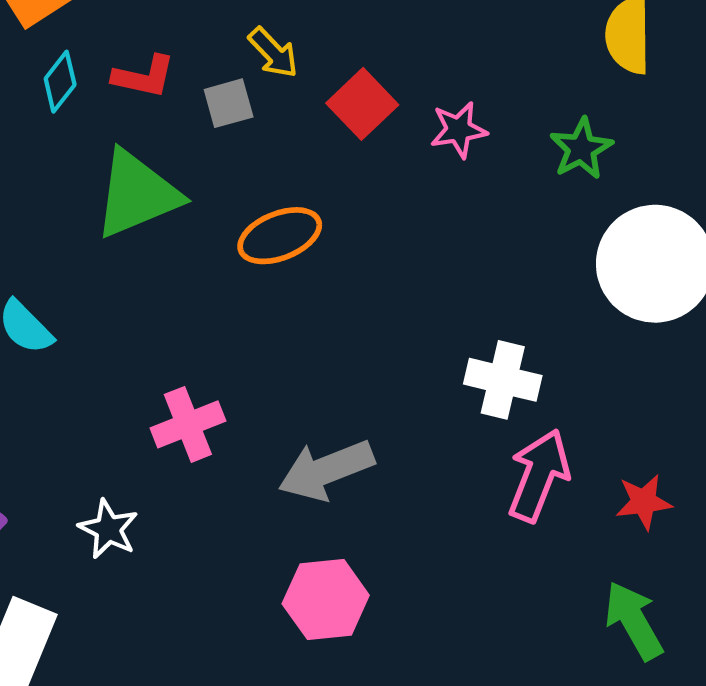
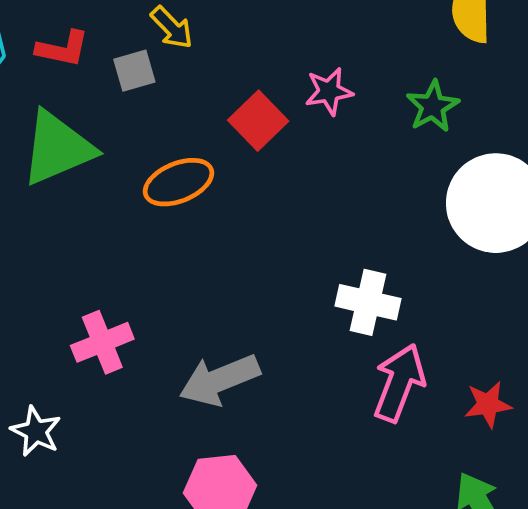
red square: (362, 104) -> (258, 121), moved

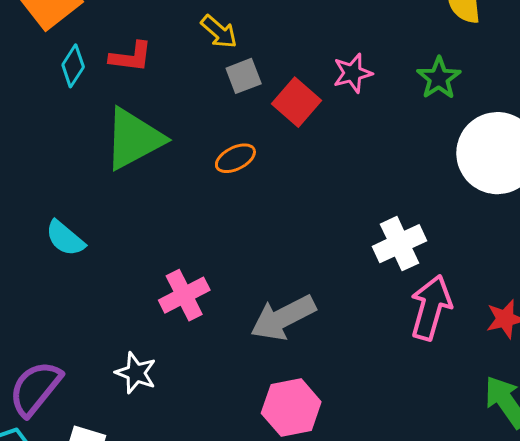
gray square: (134, 71) -> (244, 76), moved
orange ellipse: (178, 182) -> (235, 158), size x0.7
white cross: (368, 302) -> (400, 244), turned -33

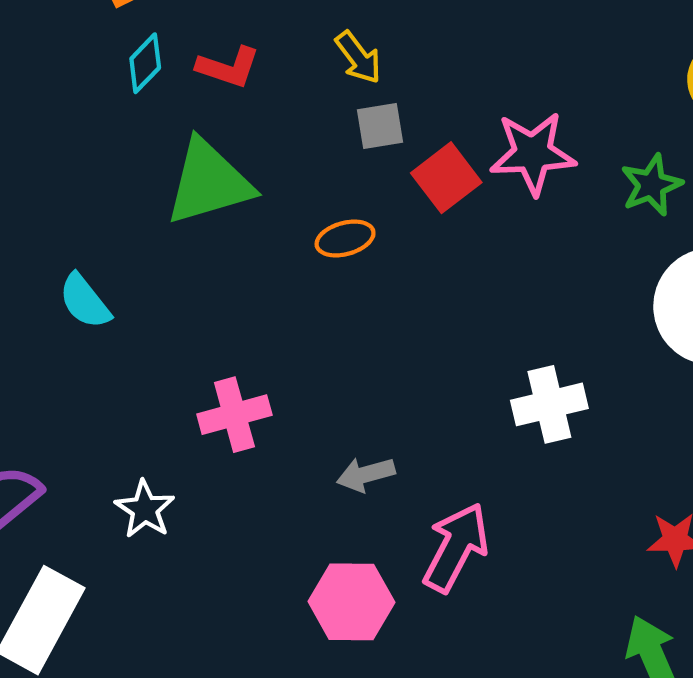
pink star: (353, 73) -> (533, 153), size x1.5
pink arrow: (431, 308) -> (456, 547), moved
gray arrow: (283, 318) -> (366, 474), size x0.6

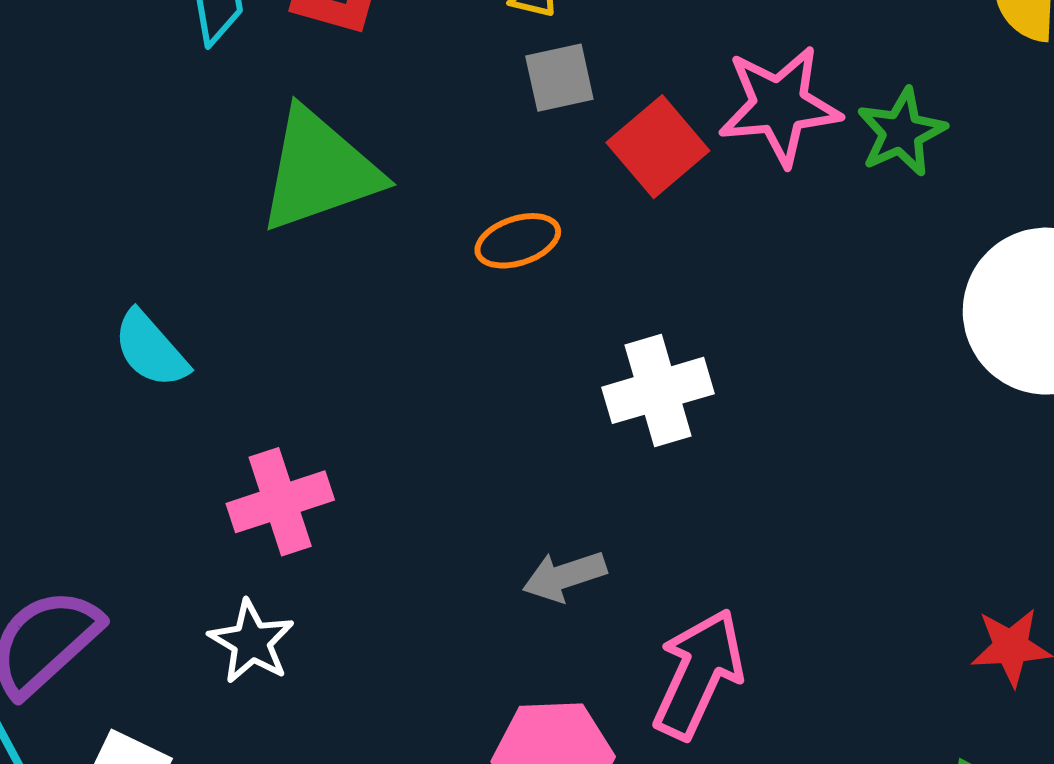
green star: (651, 185) -> (901, 132), moved
white cross: (549, 404) -> (658, 390), moved
pink cross: (234, 415) -> (280, 502), moved

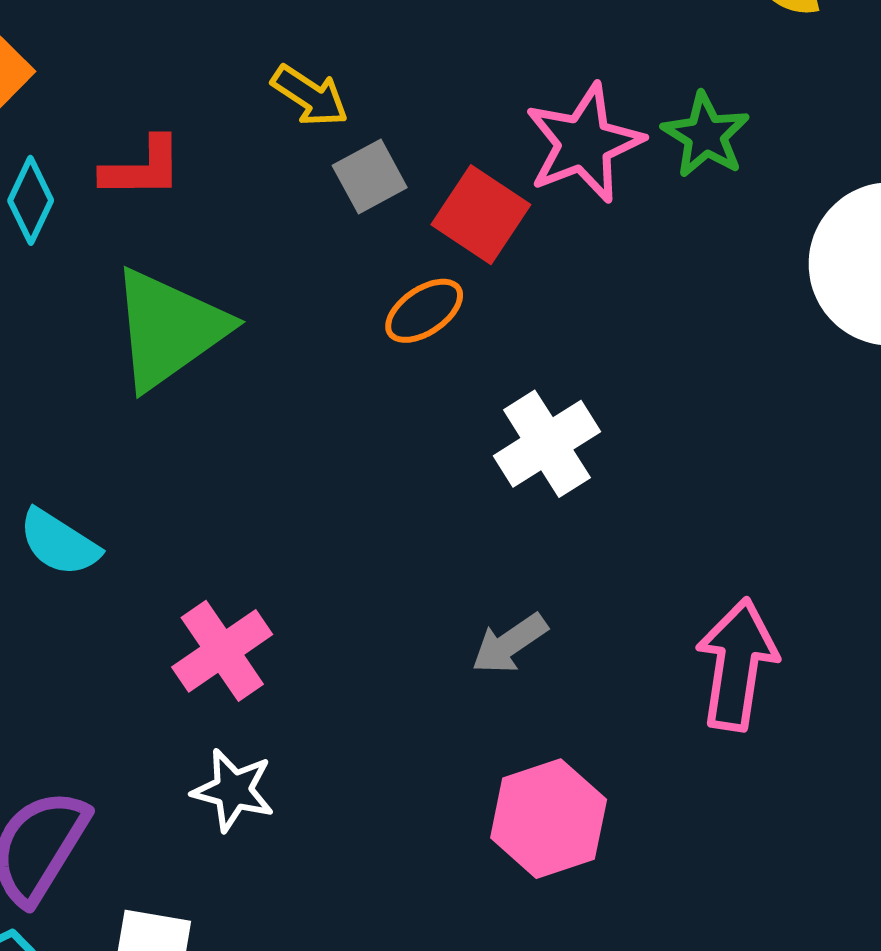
orange ellipse: (518, 241) -> (424, 311), moved
pink arrow: (698, 674) -> (737, 664), moved

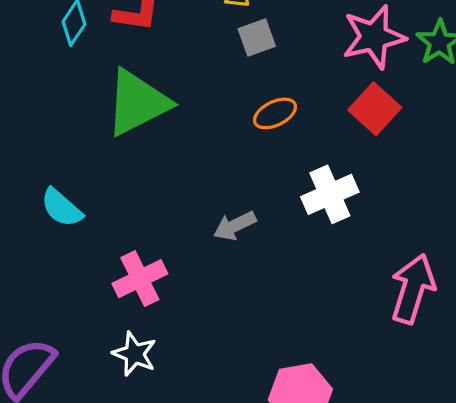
red square: (481, 215) -> (375, 109), moved
gray arrow: (509, 644) -> (235, 226), moved
pink arrow: (737, 664) -> (413, 289), moved

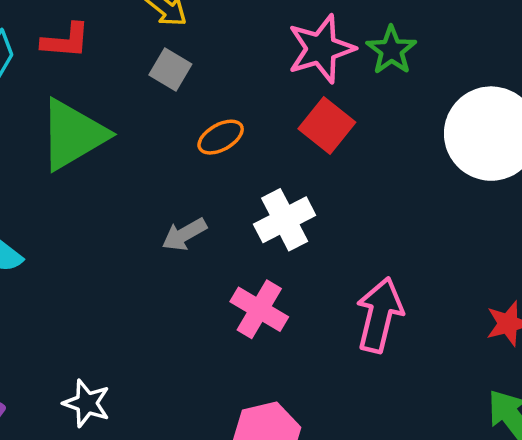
gray square: (257, 37) -> (170, 70), moved, turned -36
gray arrow: (235, 226) -> (184, 234), moved
pink cross: (140, 279) -> (259, 309), moved, turned -30

